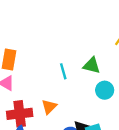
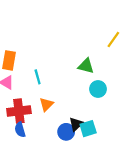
cyan line: (63, 71) -> (38, 77), moved

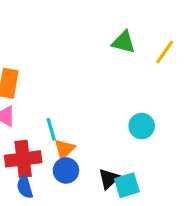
green triangle: (86, 66) -> (124, 42), moved
cyan line: (38, 77) -> (51, 129), moved
blue circle: (66, 132) -> (66, 170), moved

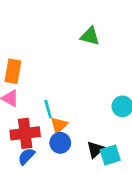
green triangle: (124, 42) -> (90, 36), moved
blue semicircle: (25, 187) -> (26, 156), turned 60

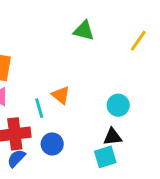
orange triangle: (59, 125) -> (61, 95), moved, turned -36
black triangle: (95, 150) -> (112, 137), moved, turned 36

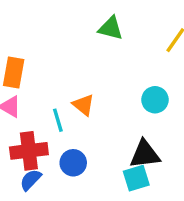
cyan circle: (118, 105) -> (155, 100), moved
black triangle: (112, 137) -> (145, 154), size x1.4

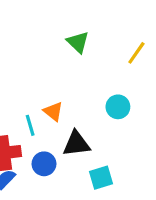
green triangle: (111, 28) -> (78, 42), turned 30
black triangle: (145, 154) -> (76, 144), moved

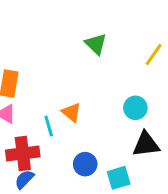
black triangle: (76, 144) -> (146, 144), moved
blue circle: (44, 164) -> (85, 164), moved

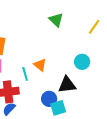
black triangle: (146, 144) -> (67, 85), moved
cyan square: (119, 178) -> (58, 108), moved

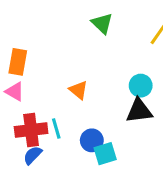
cyan line: (25, 74) -> (56, 129), moved
black triangle: (67, 85) -> (139, 111), moved

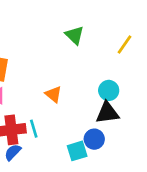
blue circle: (92, 140) -> (94, 139), moved

